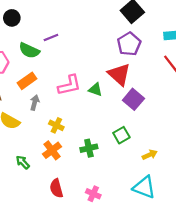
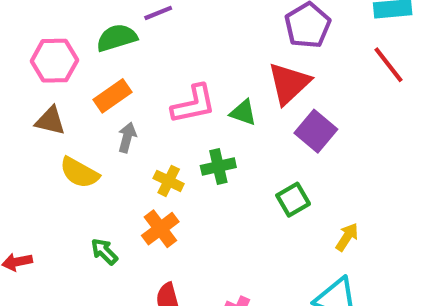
green semicircle: (29, 50) -> (117, 38), turned 138
red triangle: (119, 74) -> (289, 83), turned 35
green cross: (89, 148) -> (218, 166), moved
yellow arrow: (150, 155) -> (347, 237), turned -32

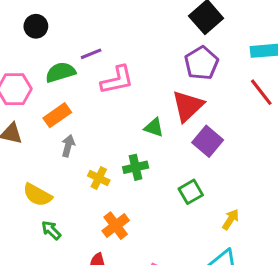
pink L-shape: (193, 104) -> (117, 80), moved
yellow semicircle: (79, 173) -> (37, 195), moved
orange cross: (160, 229) -> (116, 226), moved

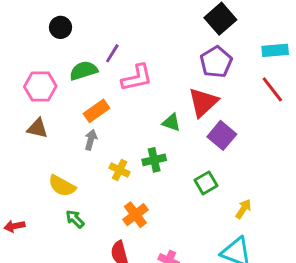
purple line: (91, 54) -> (112, 53), turned -36
orange rectangle: (57, 115) -> (97, 111), moved

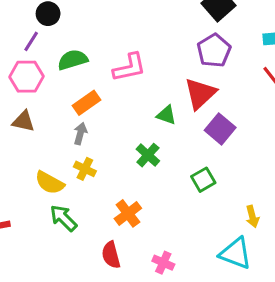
purple line: (112, 53) -> (31, 41), moved
green cross: (154, 160) -> (148, 155), turned -35
yellow cross: (120, 170) -> (85, 169), moved
yellow arrow: (243, 209) -> (252, 217), moved, turned 132
green arrow: (75, 219) -> (63, 218), size x1.4

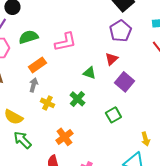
red triangle: (200, 94) -> (111, 59), size x0.6
yellow cross: (85, 169) -> (47, 103), moved

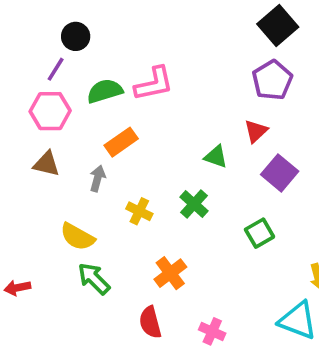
pink L-shape: (65, 42) -> (154, 84), moved
gray arrow: (33, 85) -> (97, 178), moved

